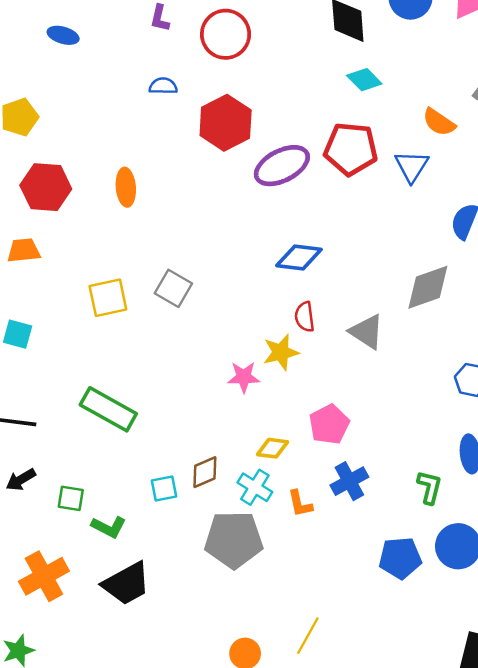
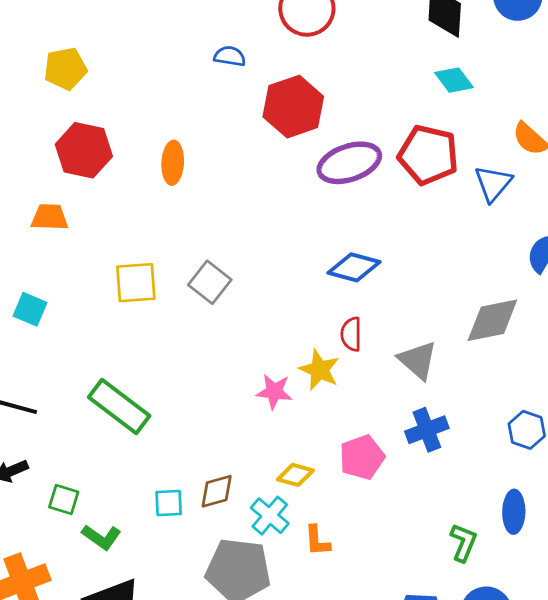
yellow star: (281, 352) -> (319, 370), turned 30
blue cross: (349, 481) -> (427, 430), moved

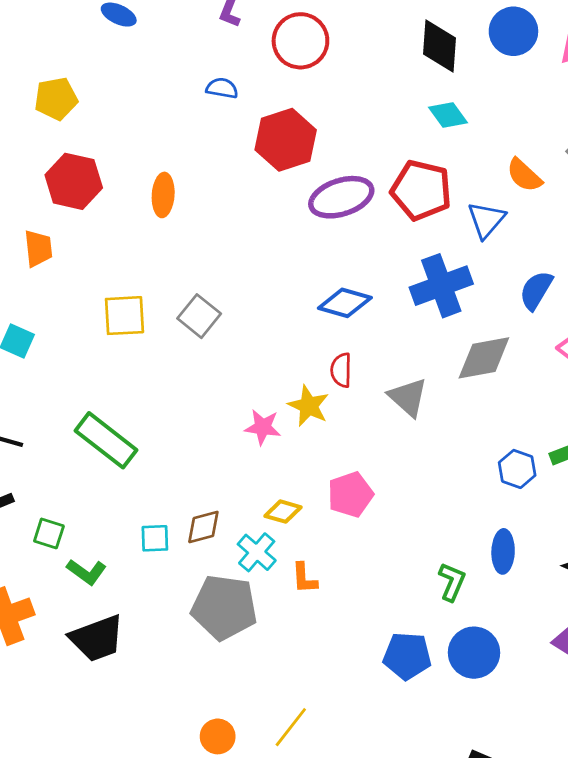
orange trapezoid: (50, 217) -> (38, 248), turned 81
blue cross: (427, 430) -> (441, 286), moved, size x1.4

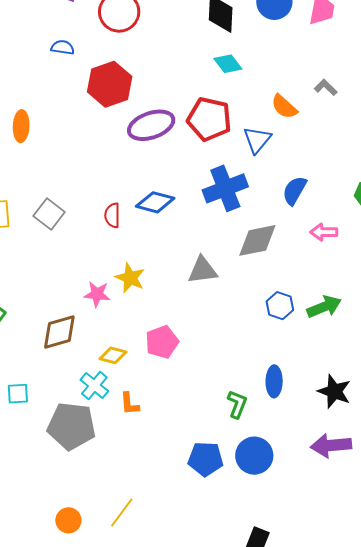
red semicircle: (341, 370) -> (112, 215), moved
gray triangle: (408, 397) -> (203, 270), turned -48
blue hexagon: (517, 469) -> (280, 306), moved
brown diamond: (203, 527) -> (59, 332), moved, size x1.4
cyan square: (155, 538) -> (18, 394), moved

